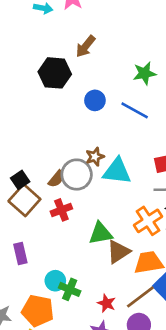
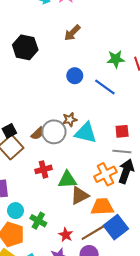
black hexagon: (55, 73) -> (25, 47), moved
red cross: (61, 210) -> (43, 169), moved
cyan circle: (55, 281) -> (15, 211), moved

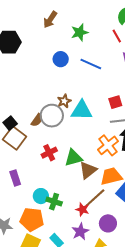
green star: (116, 59) -> (80, 32), moved
cyan circle: (15, 211) -> (41, 196), moved
brown line: (93, 233) -> (95, 198), moved

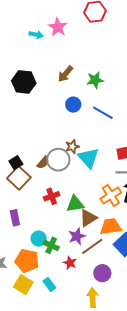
brown arrow: (50, 20) -> (65, 74), moved
cyan triangle: (82, 110) -> (89, 158), turned 40
red star: (82, 209) -> (70, 263), moved
purple star: (80, 232) -> (77, 236), moved

